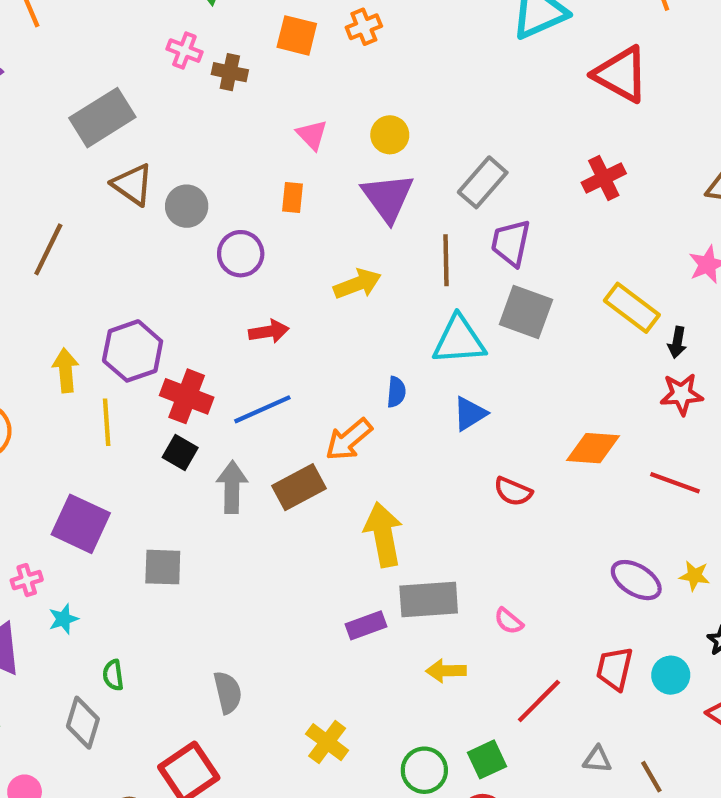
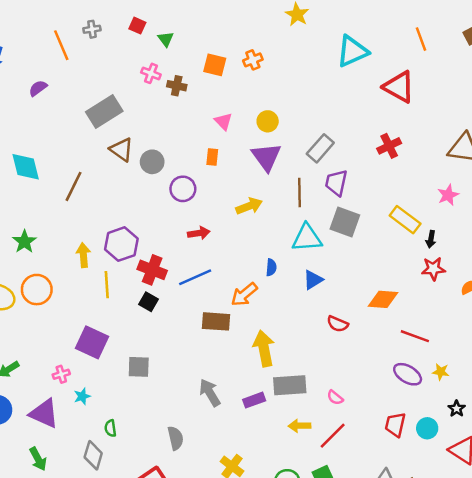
red line: (675, 483) -> (415, 336), moved
gray arrow: (232, 487) -> (210, 393), moved, turned -32
brown rectangle: (299, 487) -> (216, 321), turned 32
red line: (539, 701) -> (333, 436), moved

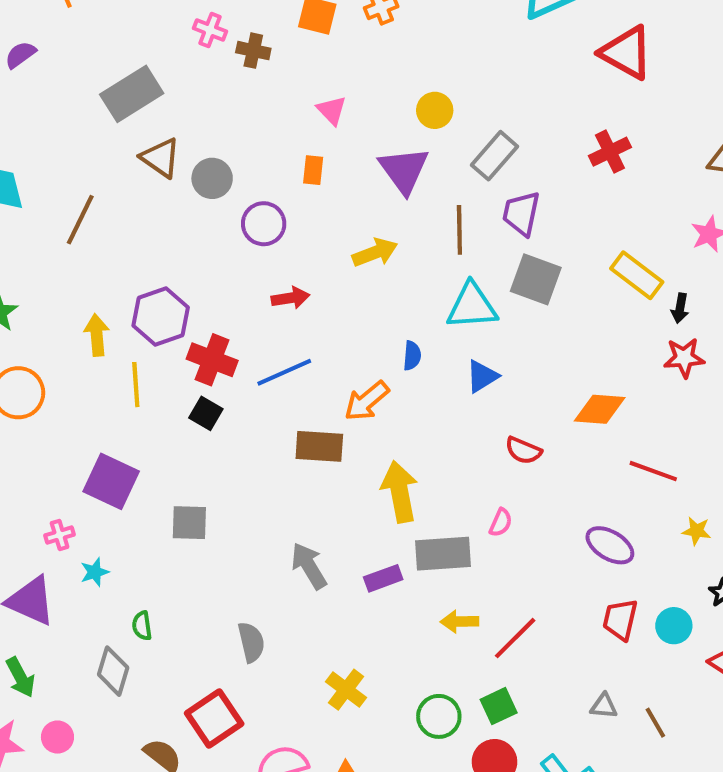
yellow circle: (268, 121) -> (435, 110), moved
purple ellipse: (408, 374) -> (610, 545), moved
pink semicircle: (335, 398) -> (501, 523), moved, turned -105

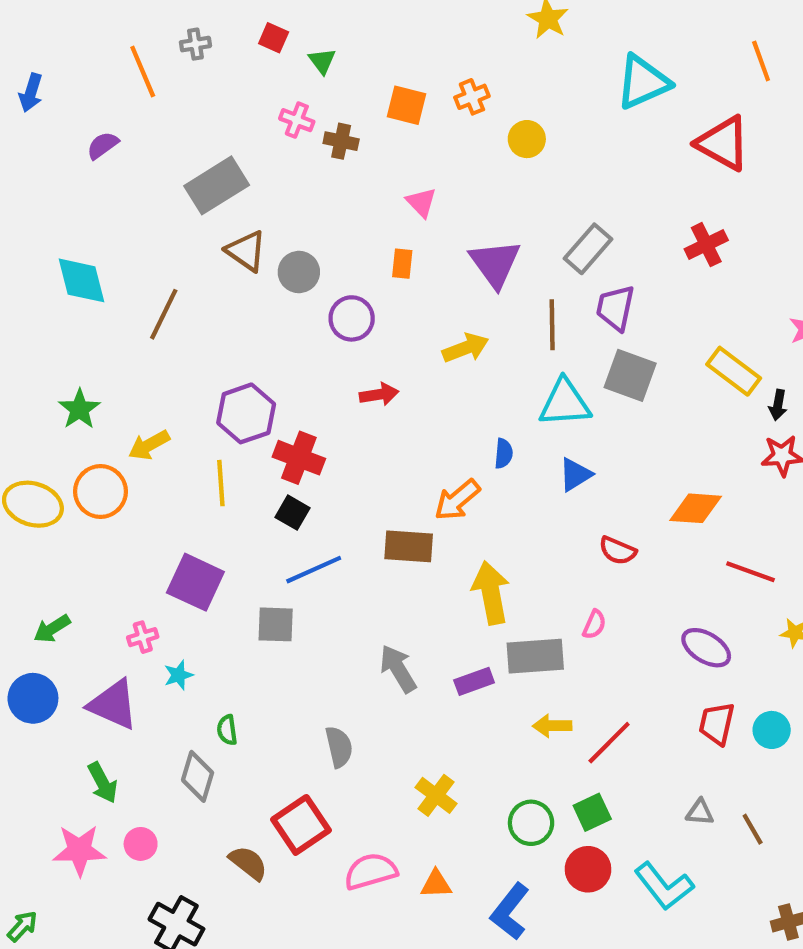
yellow circle: (435, 110) -> (527, 139), moved
yellow arrow: (97, 335) -> (149, 445), moved, turned -114
blue line: (284, 372) -> (314, 570), moved

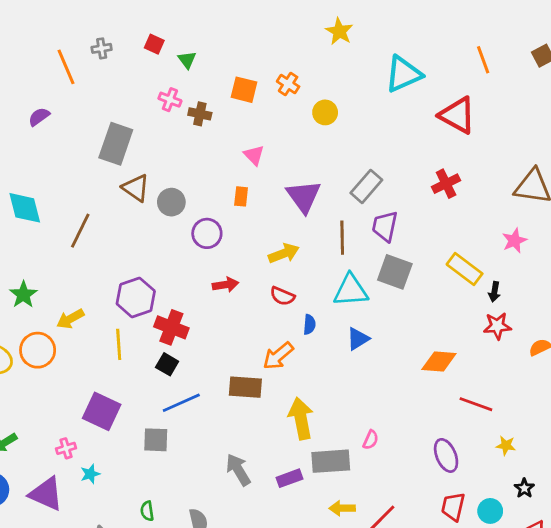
orange cross: (472, 97) -> (288, 84), turned -35
gray rectangle: (217, 185) -> (116, 144), turned -39
red semicircle: (618, 551) -> (282, 296), moved
purple ellipse: (706, 648) -> (446, 455), turned 36
green semicircle: (227, 730) -> (147, 511), moved

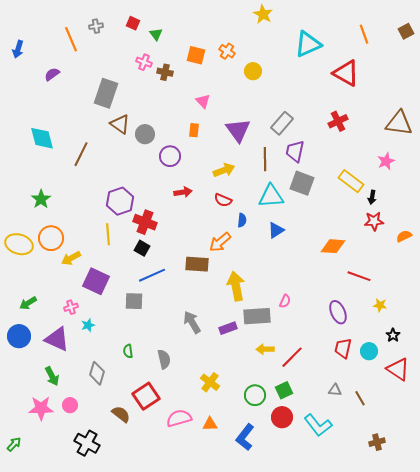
yellow arrow: (70, 319) -> (71, 258), moved

